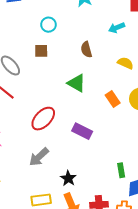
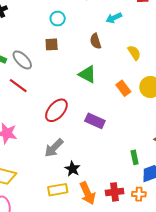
cyan arrow: (117, 28) -> (114, 18), moved
yellow semicircle: (125, 63) -> (134, 53), turned 35
black star: (68, 178) -> (72, 169), moved

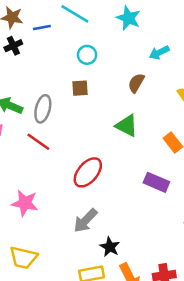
brown semicircle: (96, 41) -> (136, 83), turned 49
gray ellipse: (22, 60) -> (43, 109), turned 60
purple rectangle: (95, 121) -> (156, 182), moved

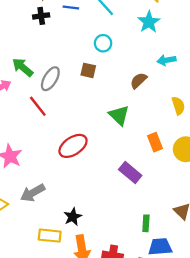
gray arrow: (85, 221) -> (33, 193), moved

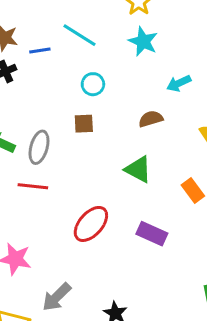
brown semicircle: (139, 81) -> (151, 119), turned 42
red line: (38, 106) -> (33, 186), turned -30
purple rectangle: (130, 172) -> (152, 234), moved

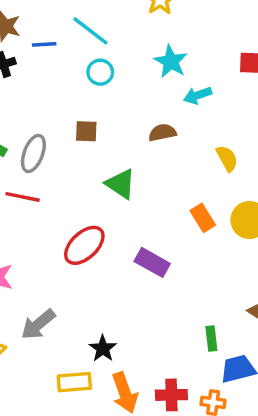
cyan star: (143, 41) -> (171, 62), moved
cyan circle: (93, 84) -> (100, 72), moved
green triangle: (138, 169) -> (121, 184), moved

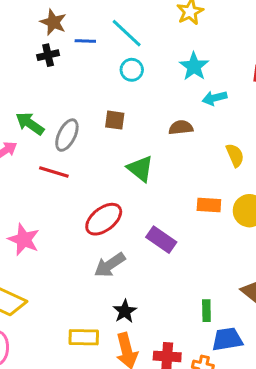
orange rectangle: (203, 218) -> (209, 205), turned -60
gray arrow: (38, 324) -> (110, 265), moved
black star: (103, 348) -> (125, 311), moved

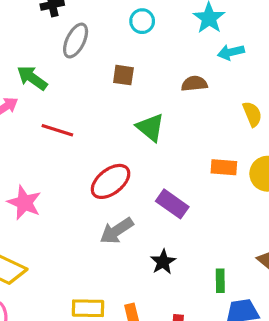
gray ellipse: (67, 135) -> (76, 41), moved
black star: (125, 311) -> (163, 262), moved

